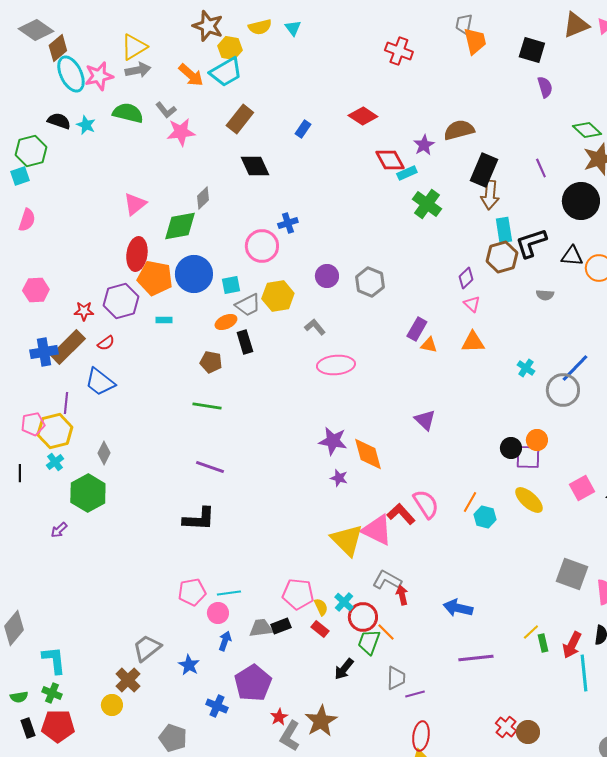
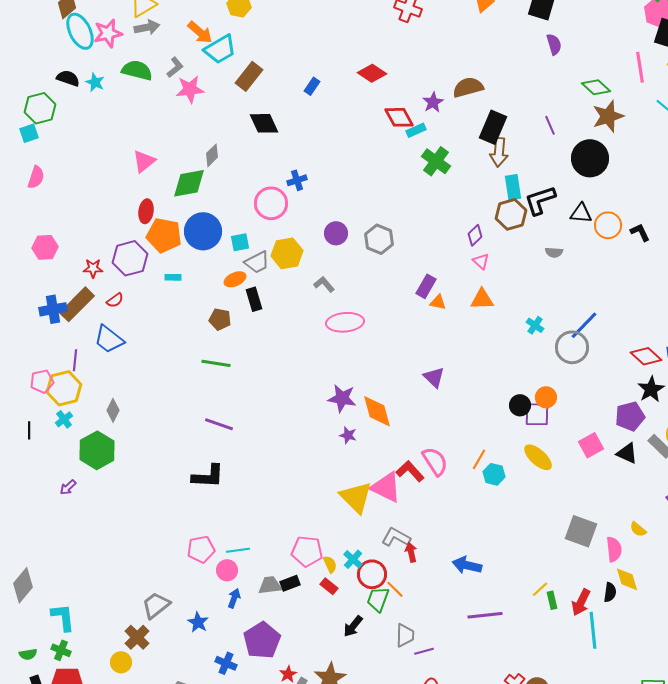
cyan trapezoid: (226, 72) -> (220, 49), moved
gray L-shape: (166, 110) -> (175, 67), turned -90
red ellipse: (137, 254) -> (146, 211), size x0.7

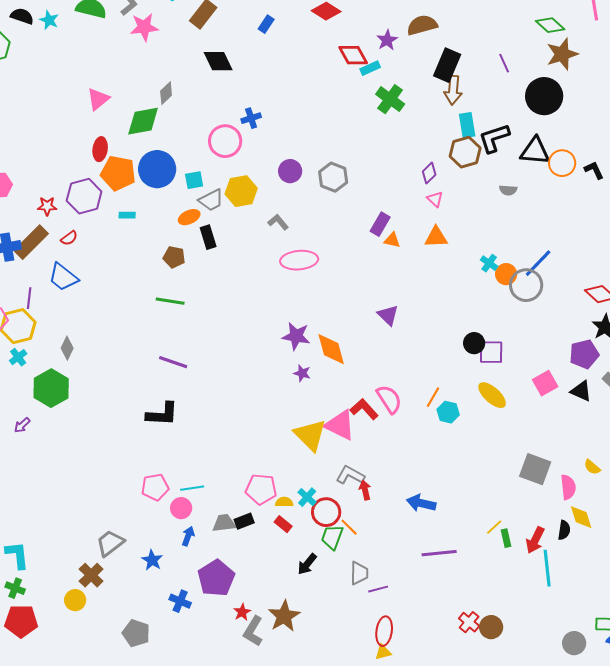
black triangle: (581, 213) -> (535, 151), size x1.4
orange circle: (546, 397) -> (506, 274), moved
yellow semicircle: (330, 564) -> (284, 502), turned -66

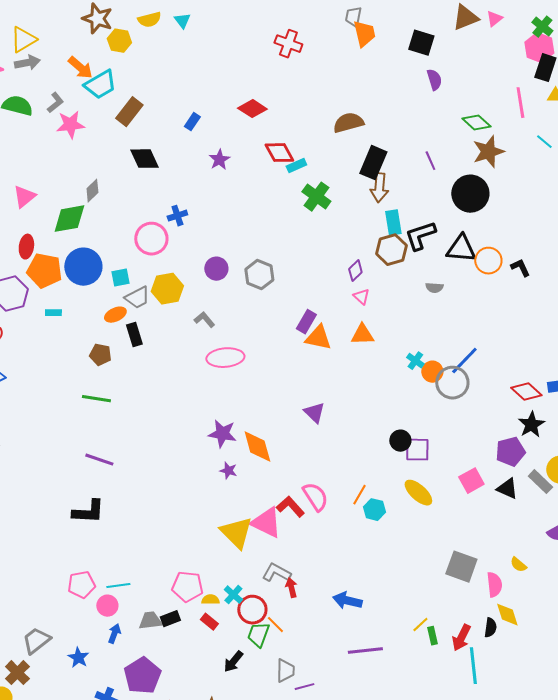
purple star: (387, 40) -> (219, 160), moved
orange triangle: (392, 240) -> (318, 338), size x1.6

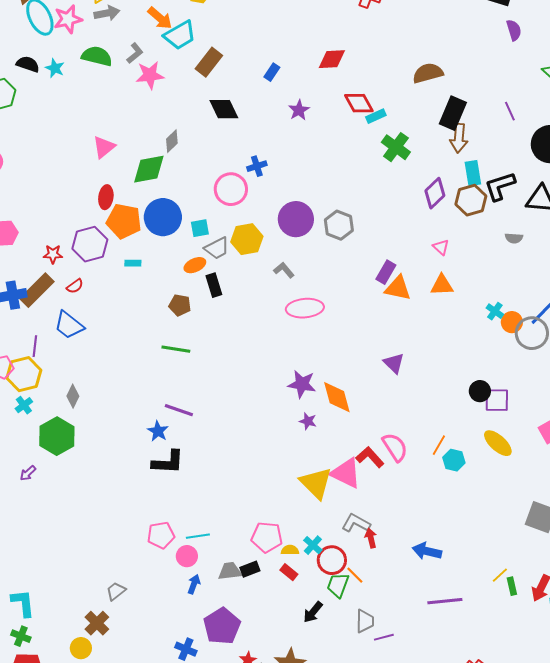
red diamond: (252, 109) -> (332, 59), turned -36
purple circle: (216, 269) -> (296, 219), size x1.5
purple diamond: (355, 271) -> (435, 193), moved, size x1.4
gray trapezoid: (36, 641) -> (116, 591), size x0.7
blue star: (78, 658) -> (158, 431), moved

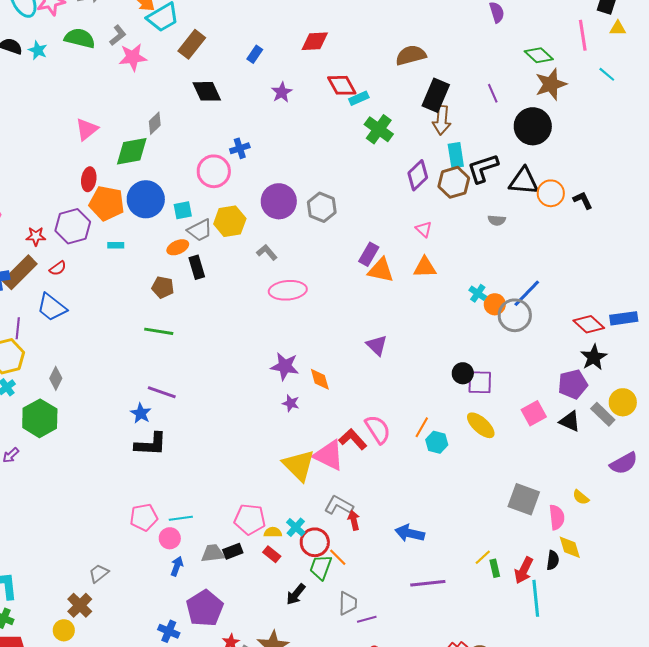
orange diamond: (337, 397) -> (320, 379), size x0.7

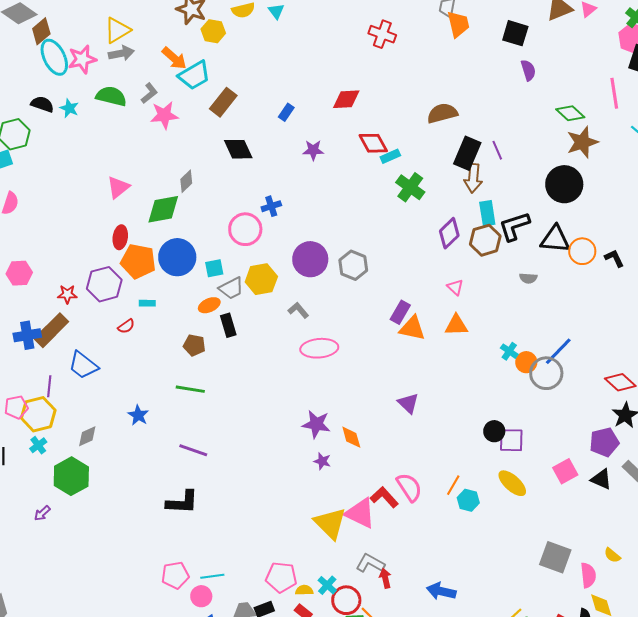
purple star: (282, 92) -> (313, 150), turned 30
purple line: (493, 93) -> (497, 150), moved
red semicircle: (58, 268) -> (126, 326), moved
gray diamond: (56, 378) -> (87, 436), turned 40
blue star: (141, 413) -> (138, 415), moved

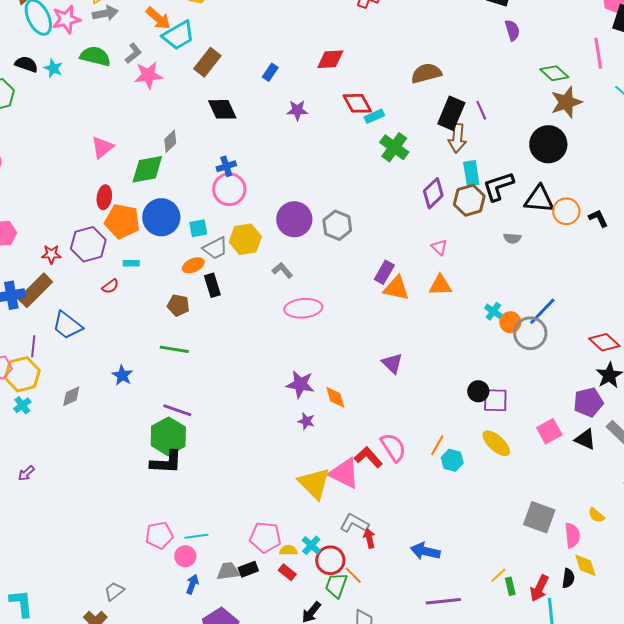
blue cross: (271, 206) -> (226, 166), moved
green hexagon: (71, 476) -> (168, 436), moved

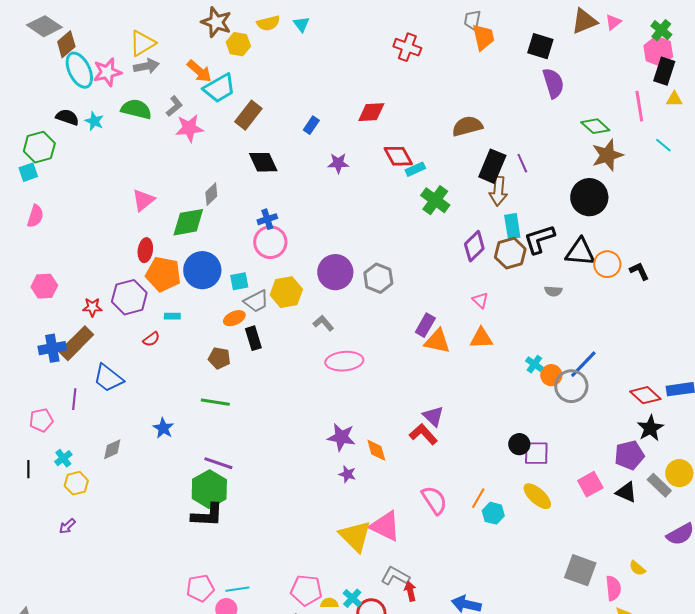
purple semicircle: (512, 30) -> (553, 83), size x1.4
yellow hexagon: (22, 374) -> (76, 483), moved, size x0.7
red L-shape: (368, 457) -> (423, 434), moved

